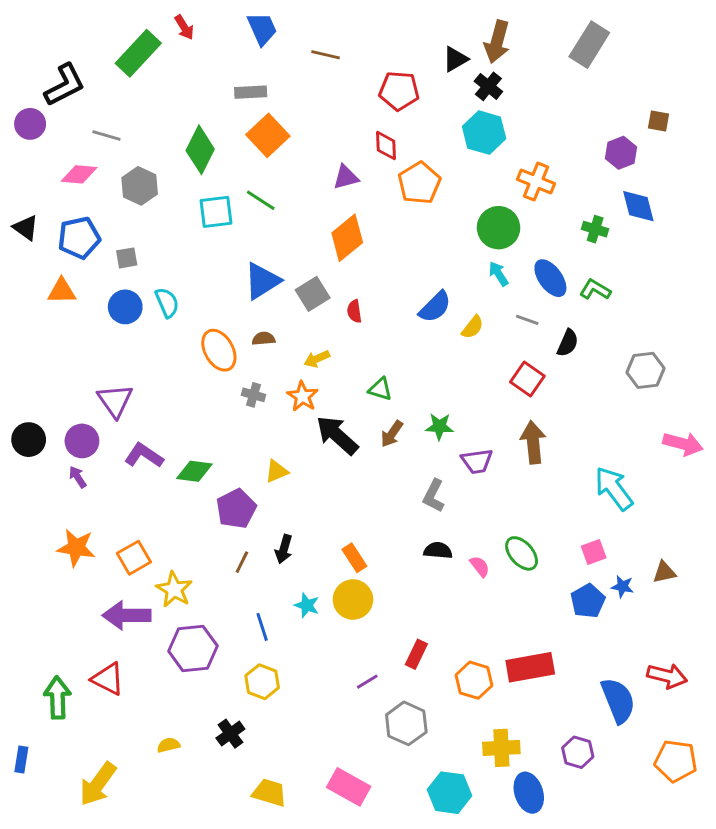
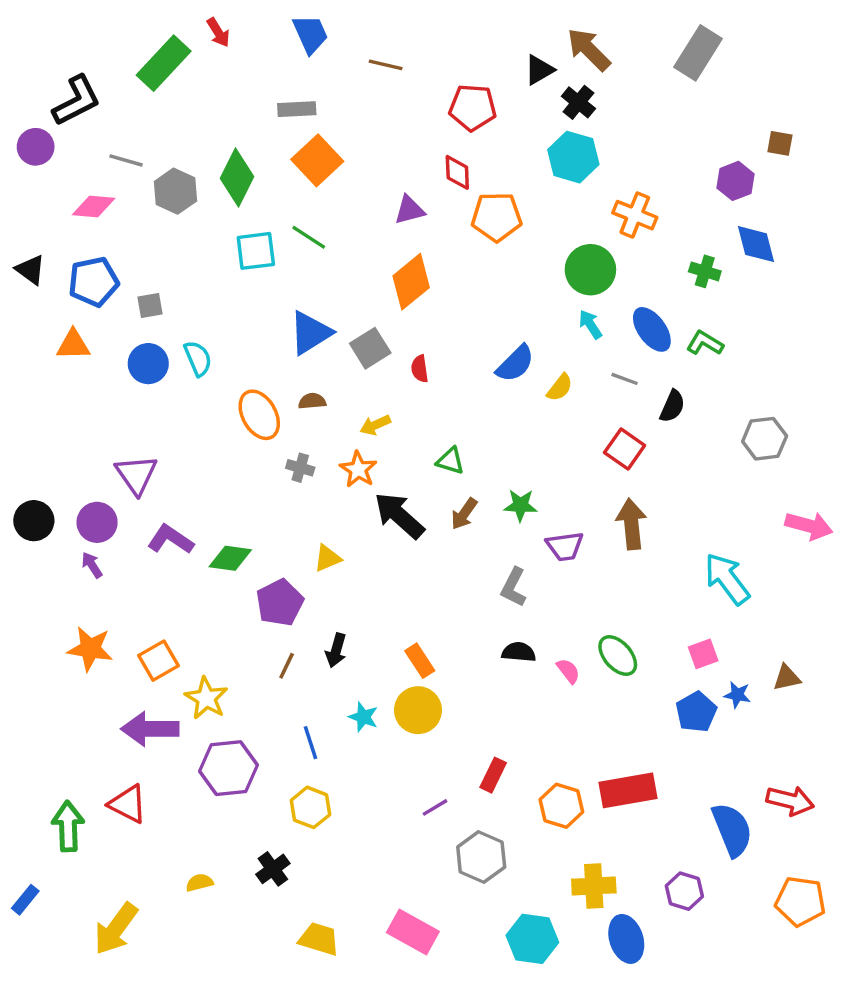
brown arrow: (497, 42) -> (589, 49), turned 120
orange pentagon: (419, 183) -> (497, 217), turned 30
gray hexagon: (140, 186) -> (176, 191), moved
blue rectangle: (21, 760) -> (25, 900), turned 30

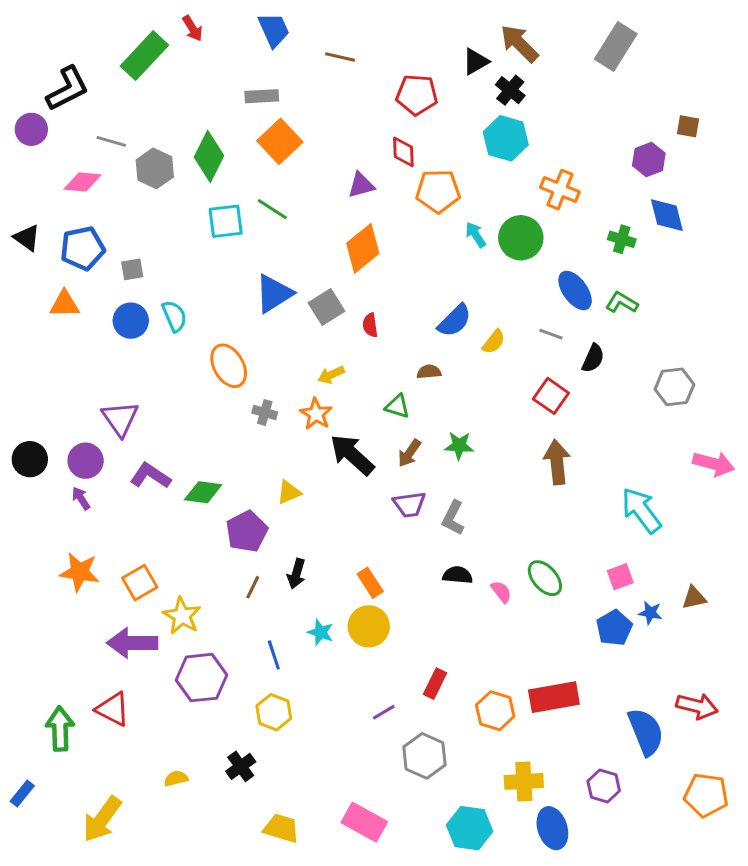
cyan arrow: (590, 324) -> (476, 235), moved
brown semicircle: (312, 401) -> (429, 372), moved
purple trapezoid: (565, 546) -> (409, 504), moved

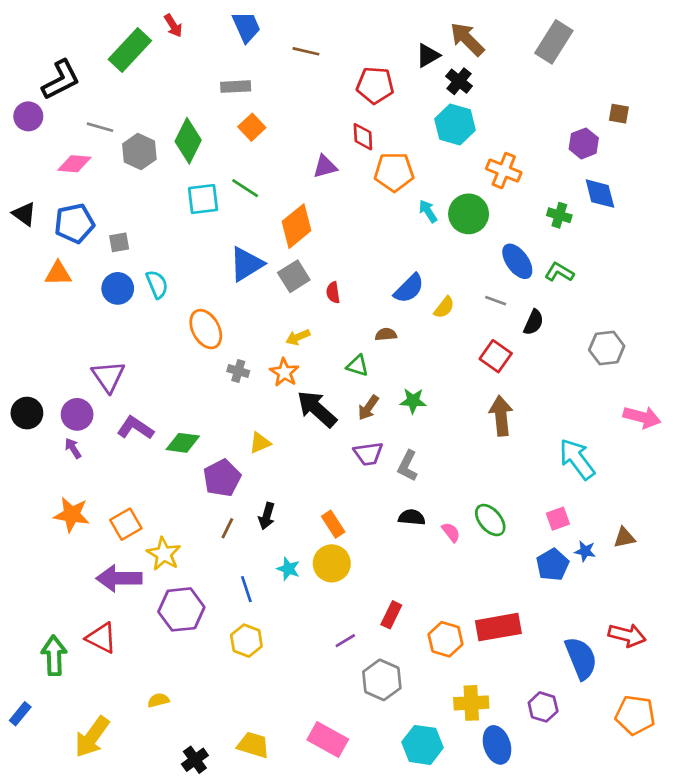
orange square: (280, 141) -> (252, 127), size x0.7
orange diamond: (363, 248) -> (297, 226), moved
black cross: (241, 766) -> (195, 760), moved

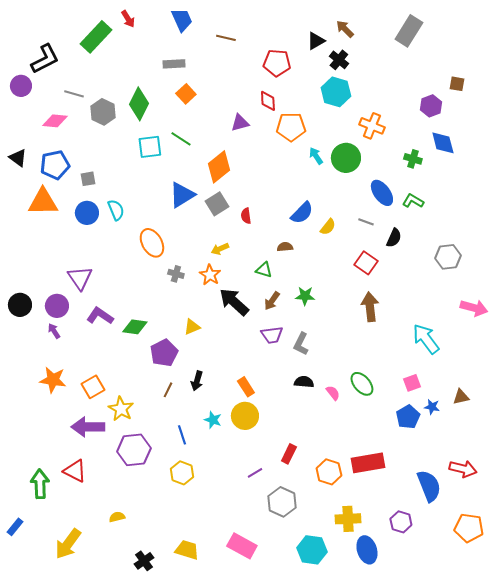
brown arrow: (467, 39) -> (345, 29), size x0.7
orange triangle: (58, 274) -> (43, 202), size x1.5

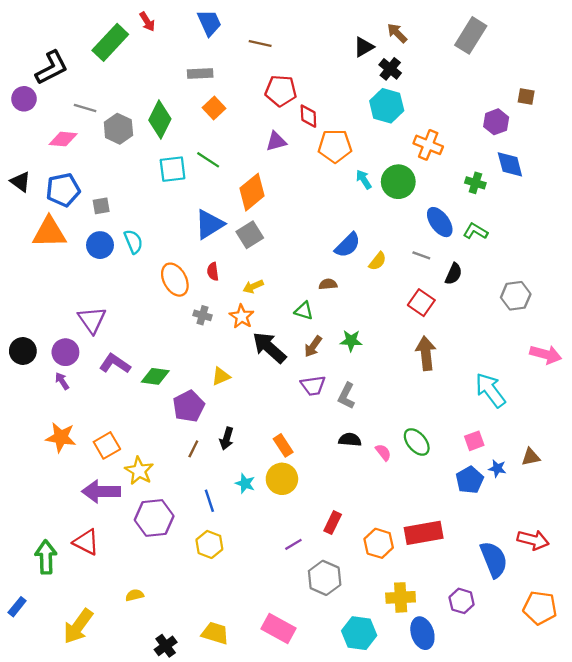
red pentagon: (277, 63) -> (281, 91), moved
red semicircle: (246, 216) -> (213, 272), moved

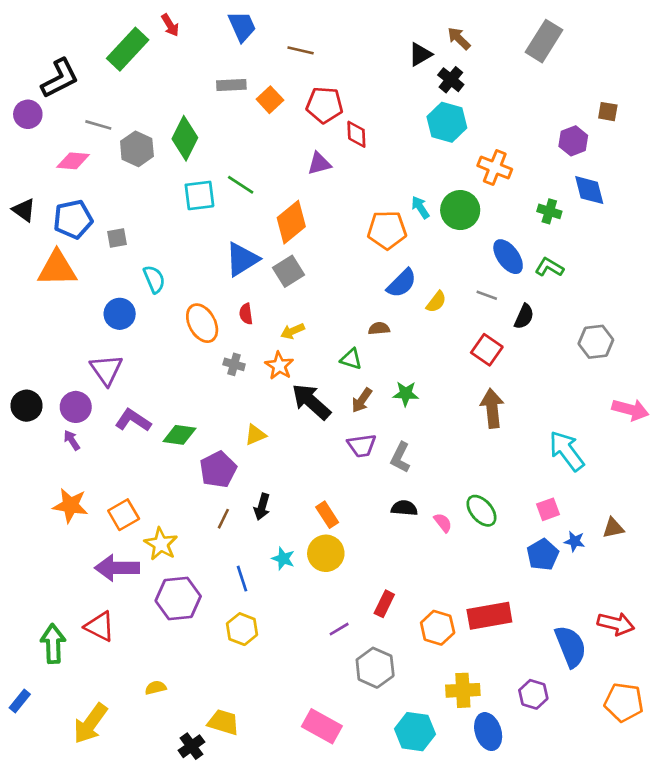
orange square: (214, 108) -> (270, 100), moved
orange pentagon: (335, 146) -> (387, 230), moved
blue circle: (100, 245) -> (120, 314), moved
yellow trapezoid: (215, 633) -> (223, 722), moved

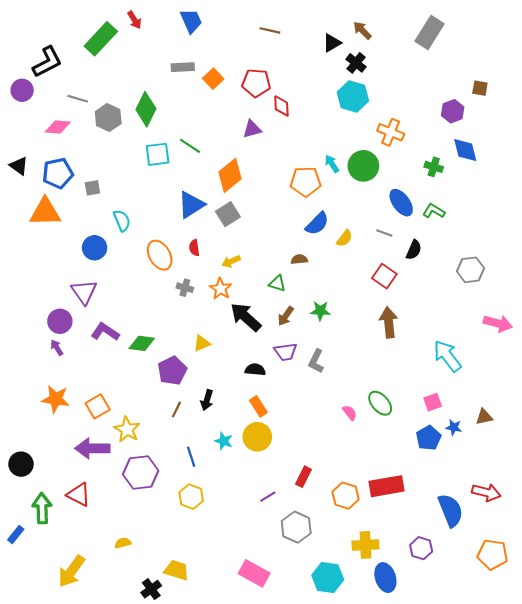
brown line: (301, 50) -> (270, 30), moved
black circle: (26, 406) -> (21, 464), moved
black semicircle: (404, 508) -> (255, 370), moved
blue rectangle: (20, 701) -> (16, 534), moved

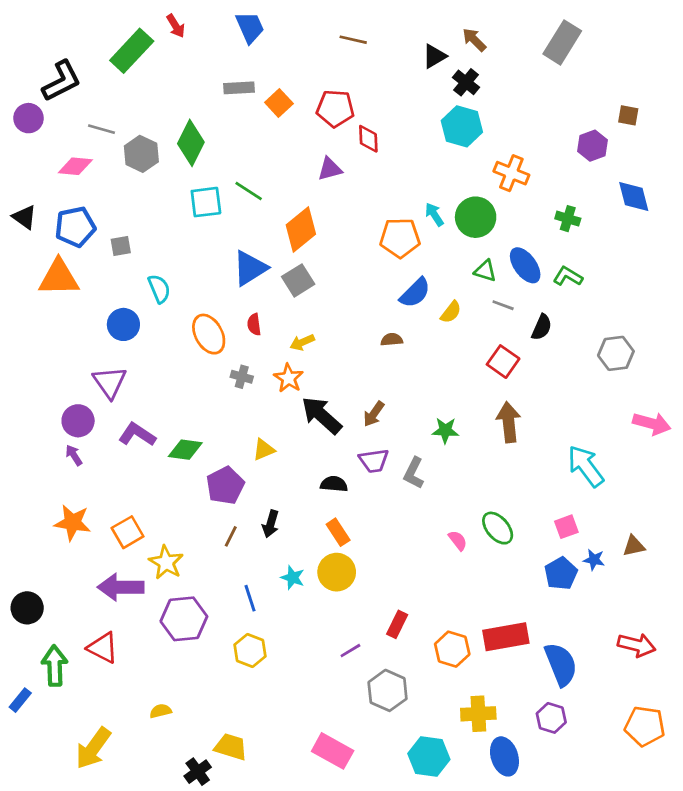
blue diamond: (465, 150) -> (634, 197), moved
green triangle: (277, 283) -> (485, 271), moved
green star: (320, 311) -> (445, 430), moved
blue semicircle: (451, 510) -> (561, 664), moved

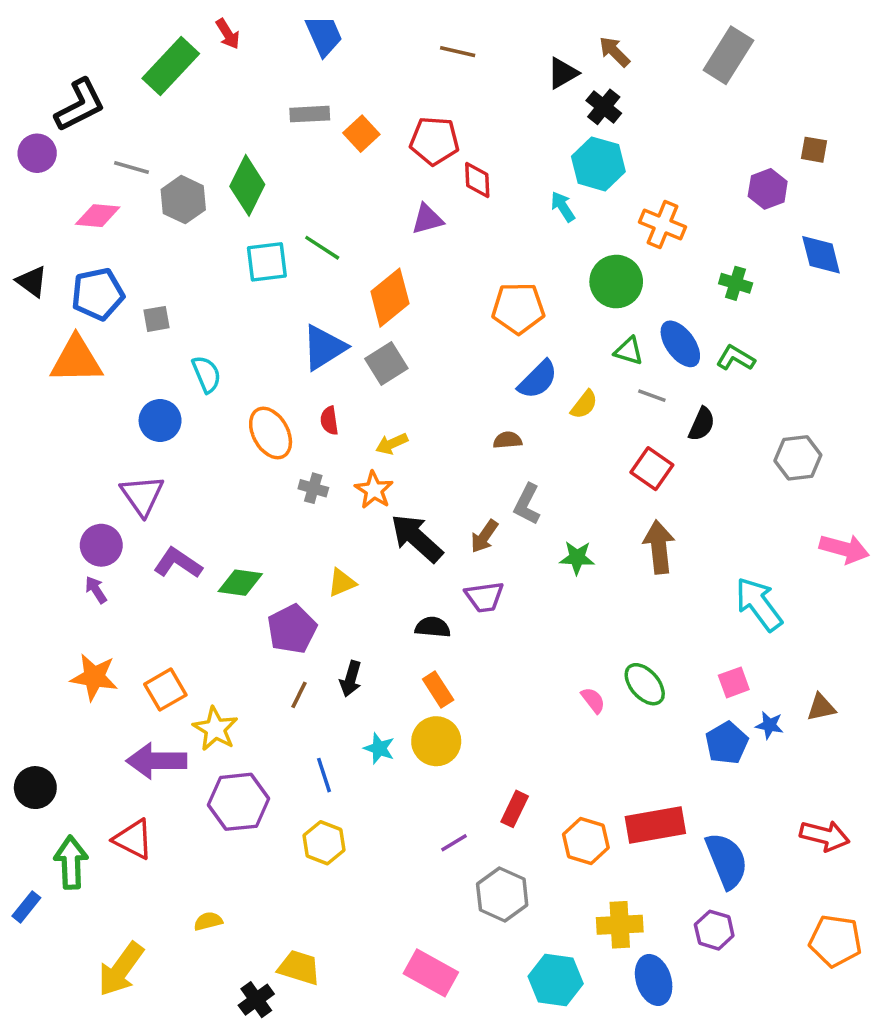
cyan arrow: (434, 214) -> (563, 207), moved
gray L-shape: (414, 473) -> (527, 504), moved

